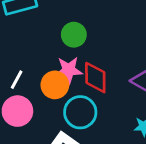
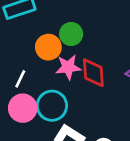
orange circle: (55, 85) -> (48, 47), moved
cyan circle: (80, 112) -> (52, 106), moved

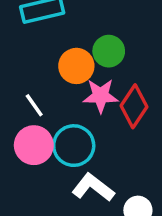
red diamond: (93, 73) -> (134, 106), turned 32
white line: (20, 79) -> (34, 105), turned -66

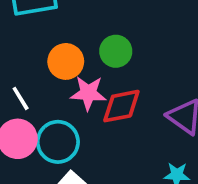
green circle: (109, 51) -> (116, 51), moved
red diamond: (134, 106) -> (121, 106), turned 42

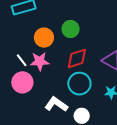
pink star: (88, 93) -> (40, 61), moved
cyan circle: (58, 142) -> (79, 84), moved

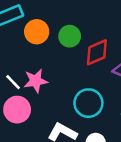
orange circle: (44, 38) -> (37, 32), moved
red diamond: (77, 58) -> (97, 52), moved

